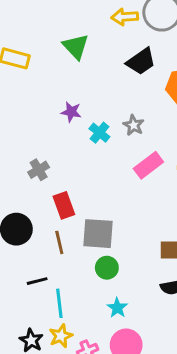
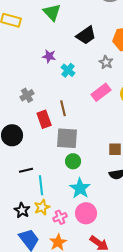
black trapezoid: (141, 61) -> (86, 35), moved
gray star: (134, 125) -> (106, 62), moved
brown line: (59, 242) -> (63, 108), moved
cyan star: (117, 308) -> (80, 188), size x1.5

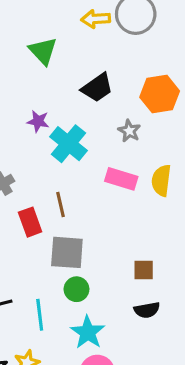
cyan cross: (68, 70) -> (68, 144), size x1.6
pink rectangle: (101, 92) -> (121, 179), turned 54
cyan line: (41, 185) -> (40, 315), moved

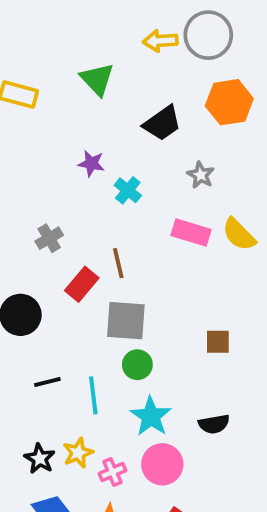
orange hexagon: (160, 94) -> (229, 102), moved
cyan cross: (68, 144) -> (128, 190), size x0.6
yellow semicircle: (161, 180) -> (239, 234), turned -52
red rectangle: (30, 222) -> (82, 284), turned 60
black semicircle: (147, 310) -> (214, 424), moved

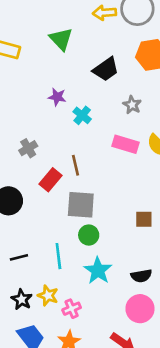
black line: (47, 382) -> (19, 257), moved
yellow star: (78, 453) -> (48, 296), turned -30
pink circle: (162, 464) -> (140, 309), moved

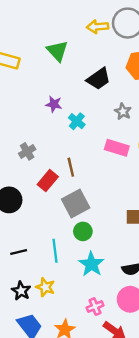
gray square: (81, 205) -> (76, 204), turned -32
pink cross: (72, 309) -> (95, 307), moved

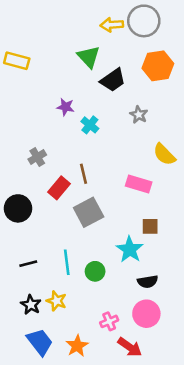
green triangle: (57, 51) -> (89, 57), moved
pink rectangle: (117, 148) -> (139, 184), moved
green circle: (83, 231) -> (95, 271), moved
cyan star: (91, 264) -> (130, 249), moved

